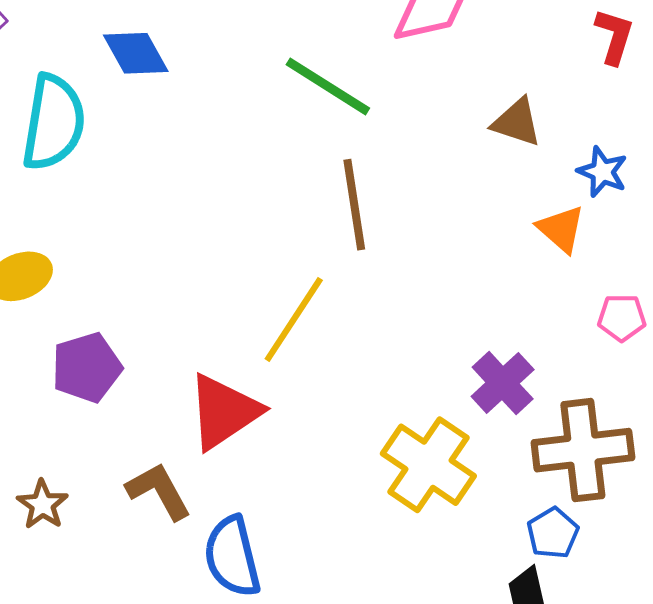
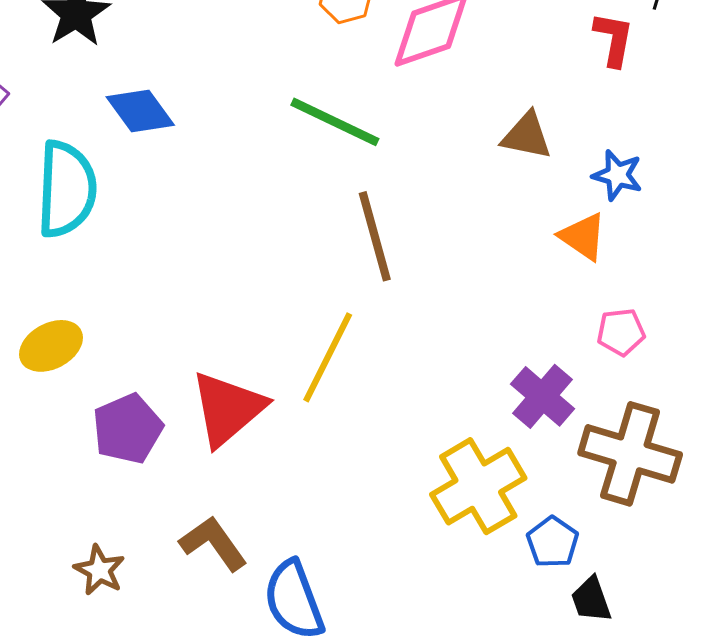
pink pentagon: (622, 318) -> (621, 332), moved
red triangle: (224, 412) -> (228, 409), moved
brown cross: (583, 450) -> (630, 454), turned 30
yellow cross: (428, 465) -> (478, 486), turned 32
blue pentagon: (553, 533) -> (553, 542), moved

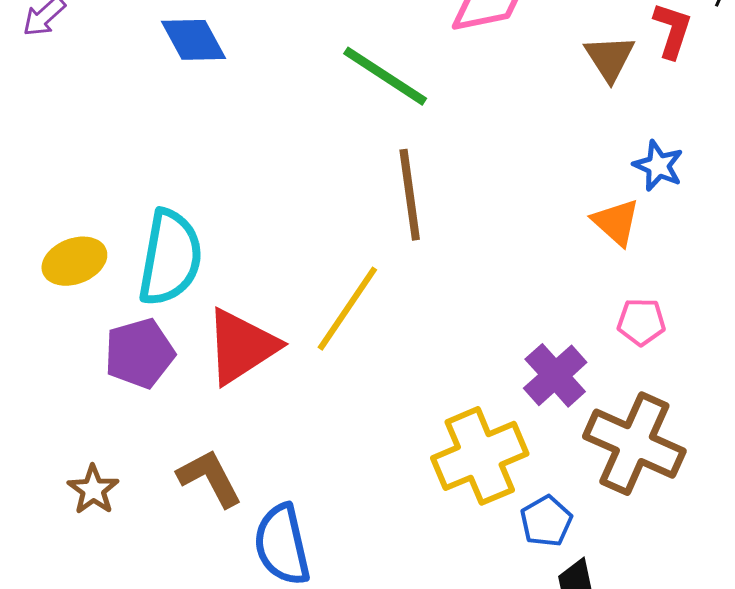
brown triangle: (527, 136) -> (610, 58), moved, turned 38
cyan semicircle: (66, 189) -> (170, 258), moved

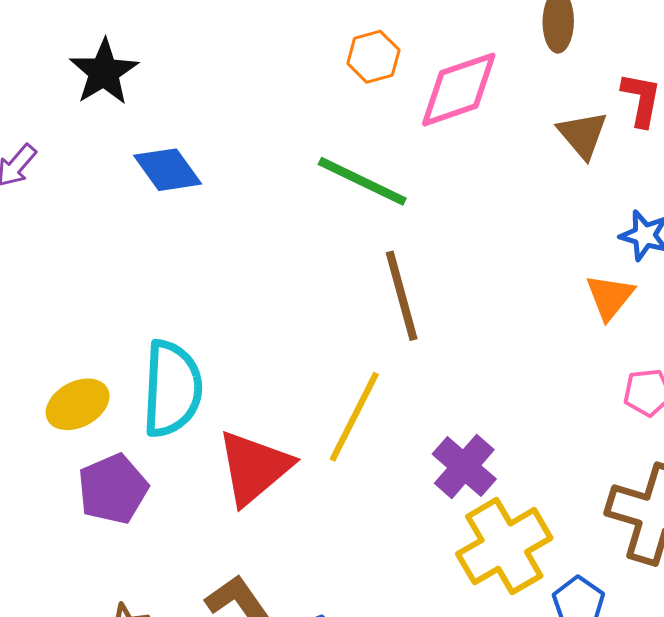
orange triangle: (616, 222) -> (610, 297), turned 34
purple pentagon: (139, 353) -> (113, 489), moved
purple cross: (555, 375) -> (464, 467), moved

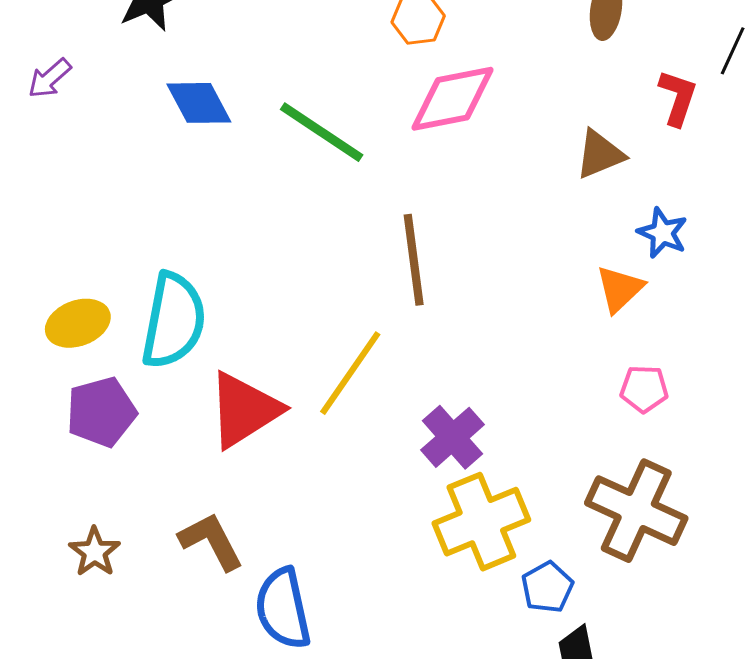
pink diamond: (459, 89) -> (453, 99), moved
brown triangle: (583, 135) -> (600, 154), moved, turned 40
green line: (362, 181) -> (322, 132), moved

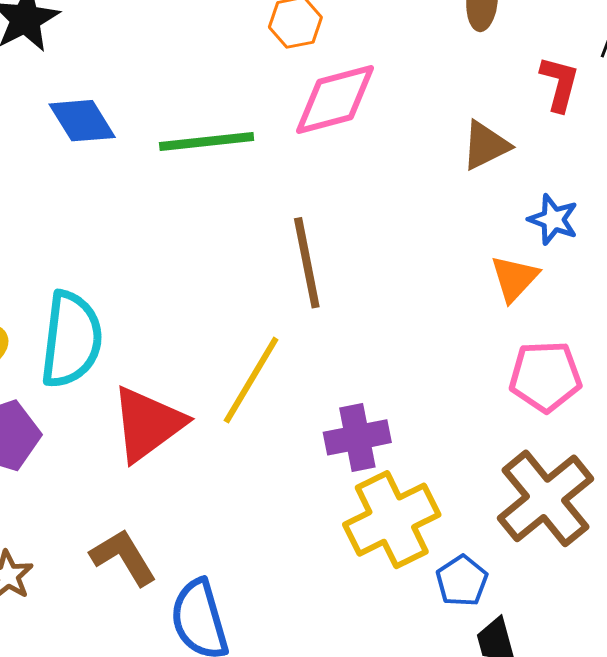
green line: (322, 132) -> (207, 142), turned -36
pink pentagon: (644, 389) -> (545, 376), size x1.5
purple cross: (452, 437) -> (357, 437), turned 34
brown cross: (636, 511) -> (545, 498), turned 30

